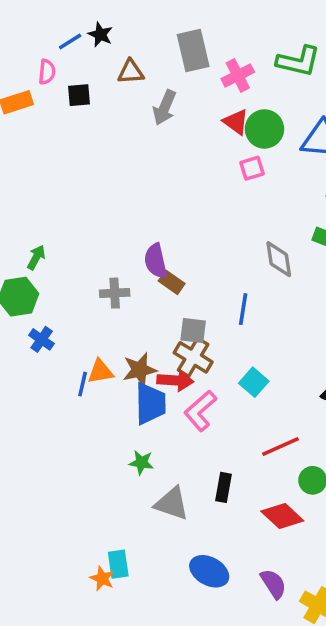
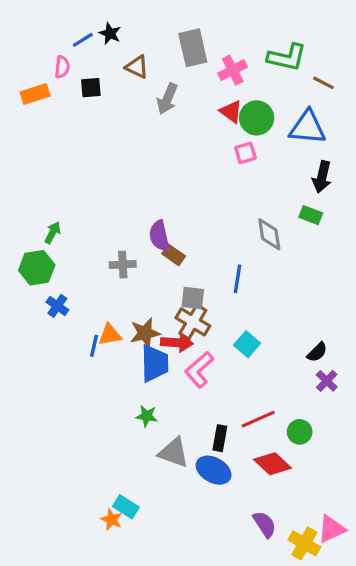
brown triangle: (131, 72) -> (137, 67), turned 30
red line: (281, 446) -> (258, 419), moved
cyan rectangle: (118, 564) -> (126, 507), turned -50
blue ellipse: (209, 571) -> (214, 470), moved

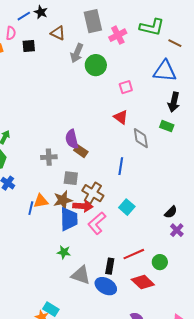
red triangle: (231, 112) -> (121, 117), moved
green circle: (257, 118) -> (96, 65), moved
gray square: (193, 298) -> (71, 178), moved

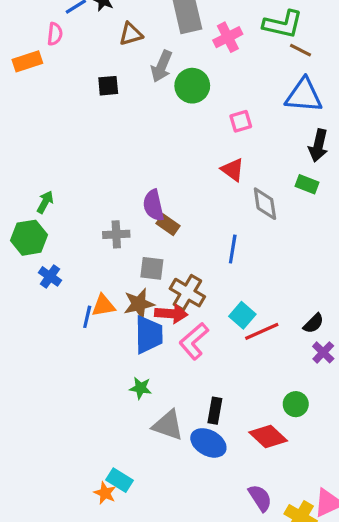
brown triangle: (58, 33) -> (131, 34), turned -42
brown line: (175, 43) -> (301, 50), moved
black square: (29, 46) -> (108, 86), moved
red line: (134, 254) -> (262, 331), moved

